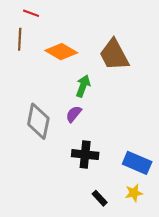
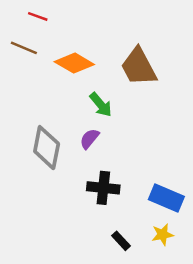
brown line: (20, 39) -> (24, 48), turned -70
green arrow: (83, 86) -> (101, 105), turned 120

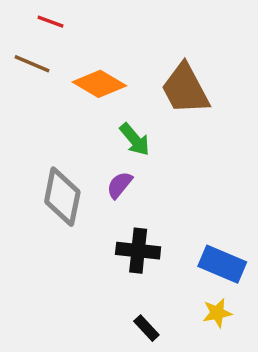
black rectangle: (121, 241) -> (146, 328), moved

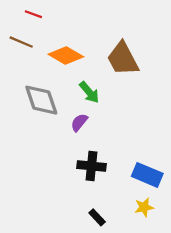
gray diamond: (62, 197) -> (41, 100), moved, turned -30

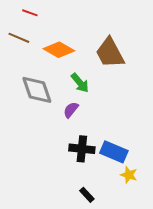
blue rectangle: (147, 175) -> (114, 152), moved
yellow star: (144, 207) -> (129, 175), moved, turned 30

